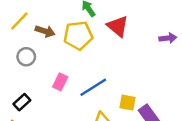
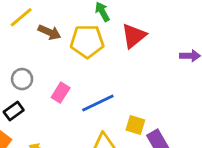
red triangle: (118, 26) -> (134, 36), turned 35
gray circle: (26, 57) -> (22, 79), moved

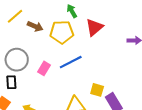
gray circle: (22, 79) -> (17, 60), size x1.5
blue line: (98, 103) -> (71, 62), moved
black rectangle: (14, 111) -> (11, 82), turned -56

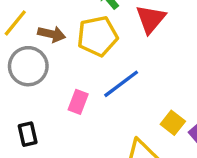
gray circle: (17, 60) -> (28, 66), moved
yellow square: (97, 90) -> (173, 123), turned 32

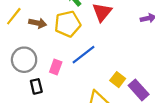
gray circle: (28, 66) -> (24, 60), moved
black rectangle: (28, 134) -> (36, 86), moved

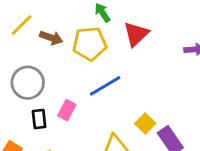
pink rectangle: (56, 67) -> (67, 110), moved

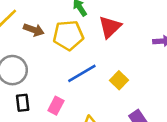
pink rectangle: (67, 110) -> (56, 106), moved
yellow square: (145, 123) -> (119, 80), moved

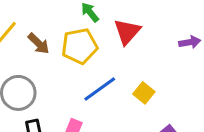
brown arrow: (34, 30) -> (39, 44), turned 30

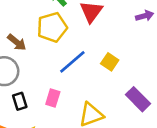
brown arrow: (39, 44) -> (17, 42), moved

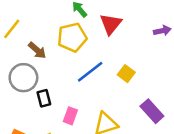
pink rectangle: (53, 98) -> (70, 116), moved
black rectangle: (20, 101) -> (44, 98), moved

